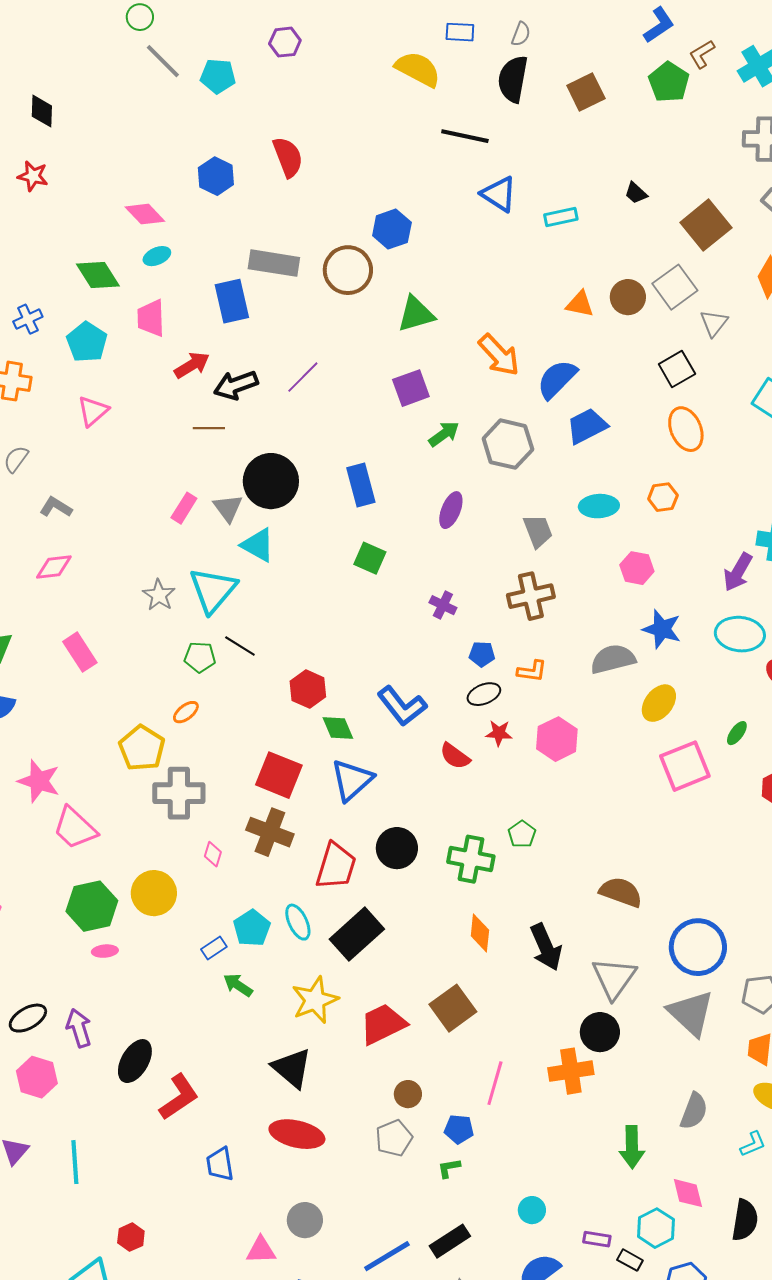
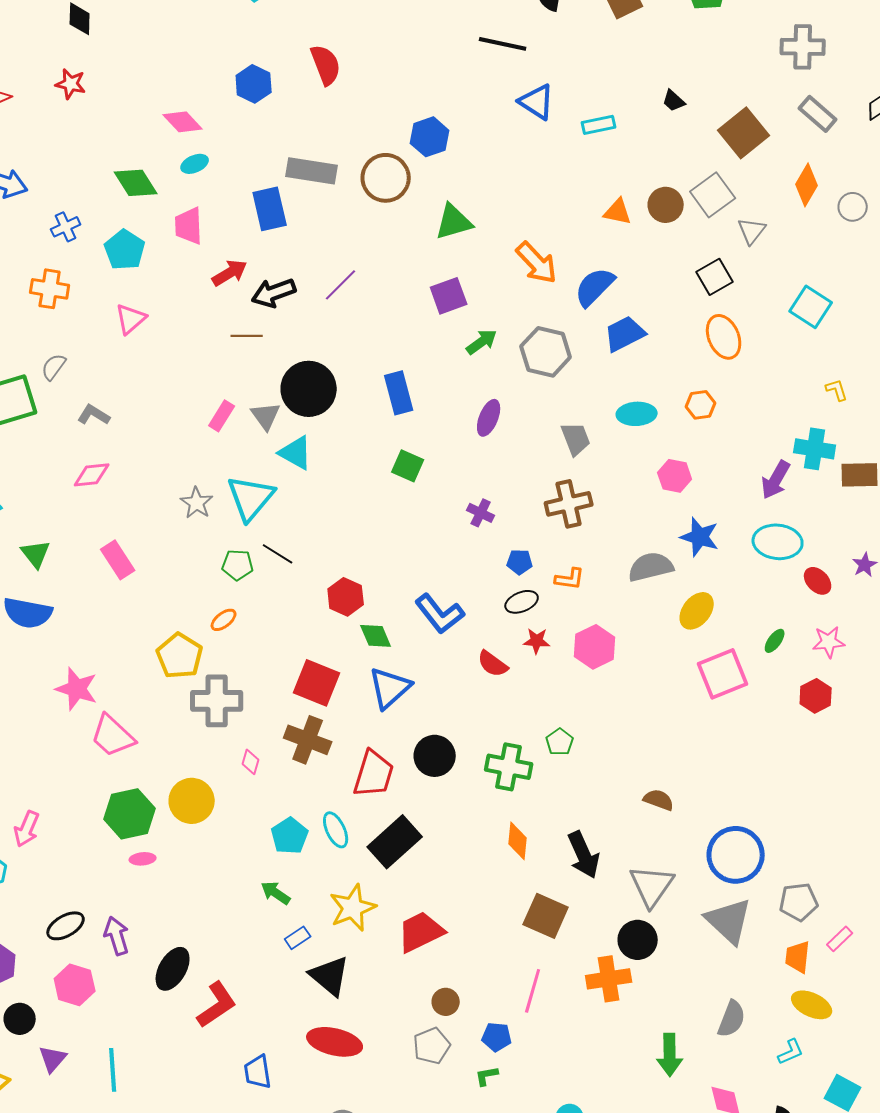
brown semicircle: (621, 892) -> (659, 800), size x0.7
blue rectangle: (214, 948) -> (298, 938), moved
brown square: (453, 1008) -> (546, 916), moved, turned -30

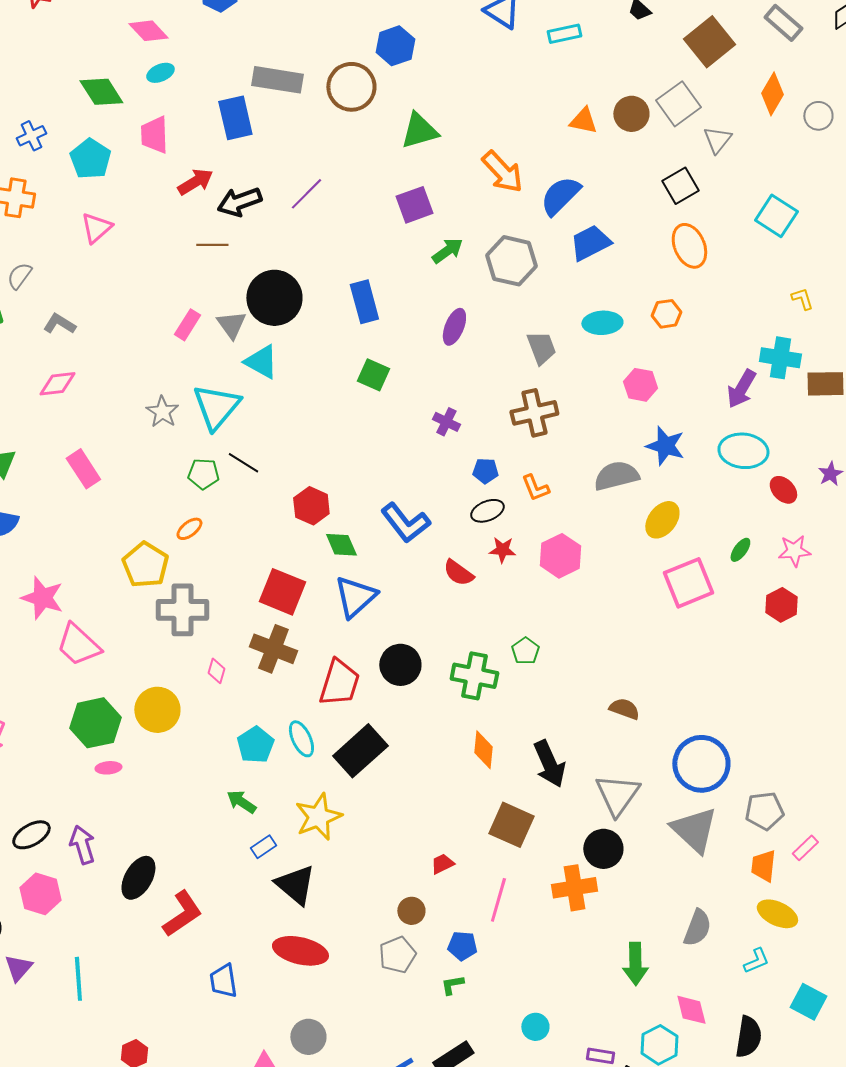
orange L-shape: (570, 579) -> (535, 488), turned 60
red trapezoid: (421, 932) -> (442, 864), moved, size x0.5

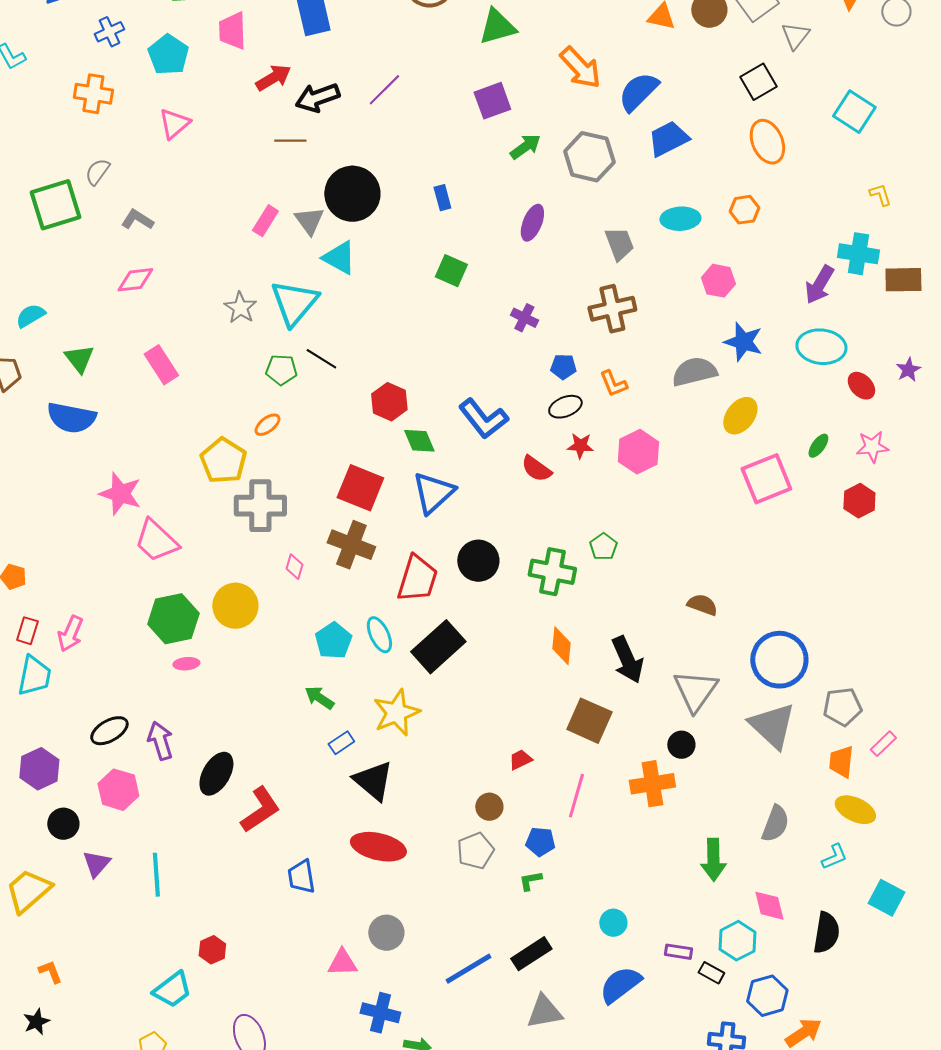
blue rectangle: (364, 302) -> (442, 198), size x0.6
black circle: (603, 849) -> (681, 745), size x0.7

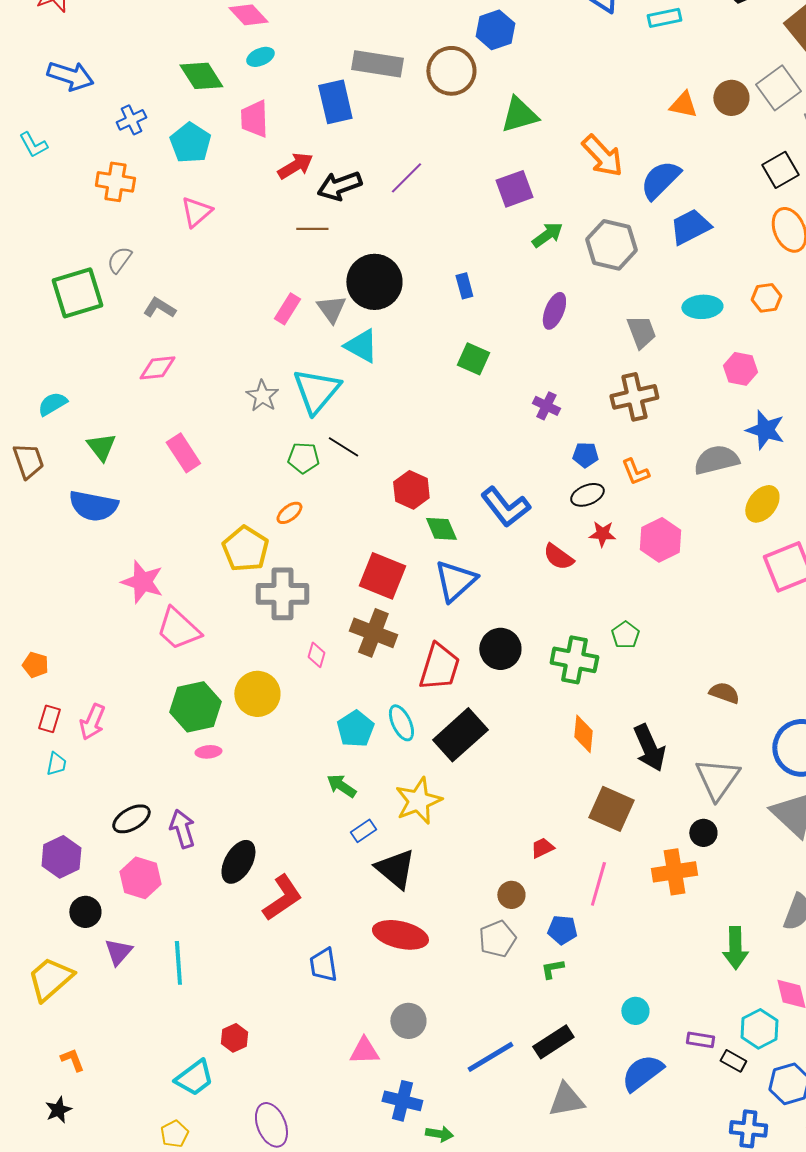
cyan trapezoid: (34, 676) -> (56, 764), size x0.6

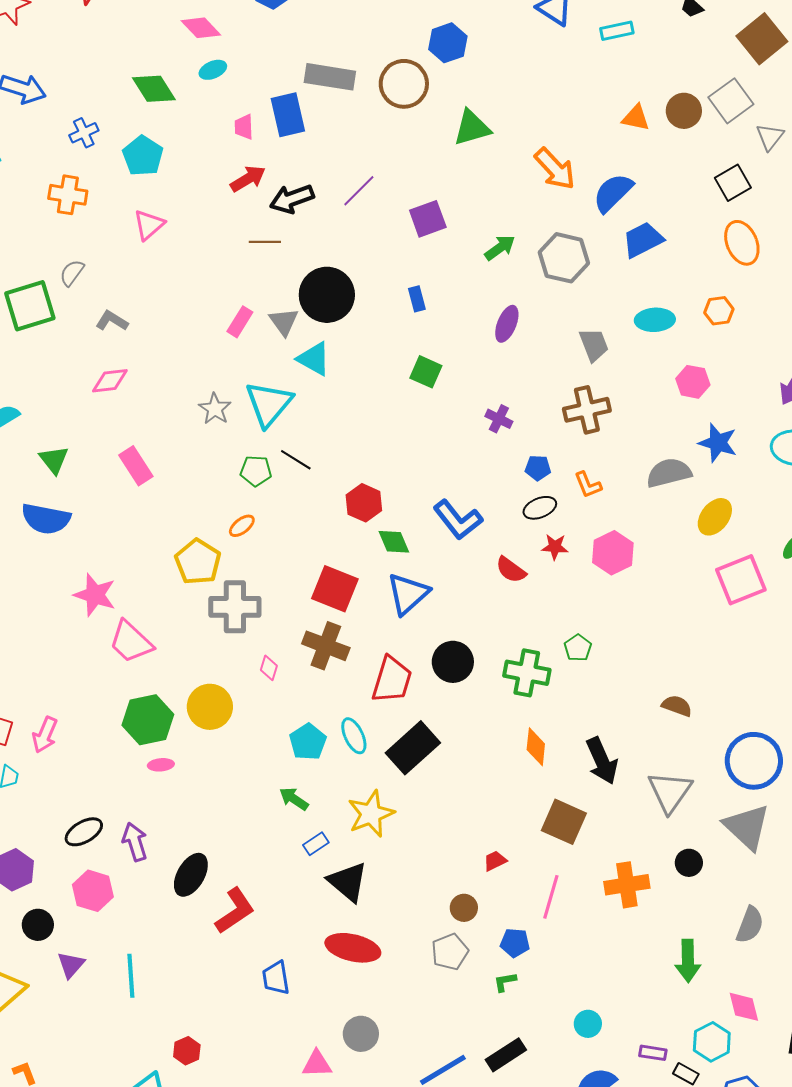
pink trapezoid: (254, 119) -> (244, 127), moved, size x0.7
purple square: (514, 189) -> (428, 219), moved
black circle: (703, 833) -> (689, 863), moved

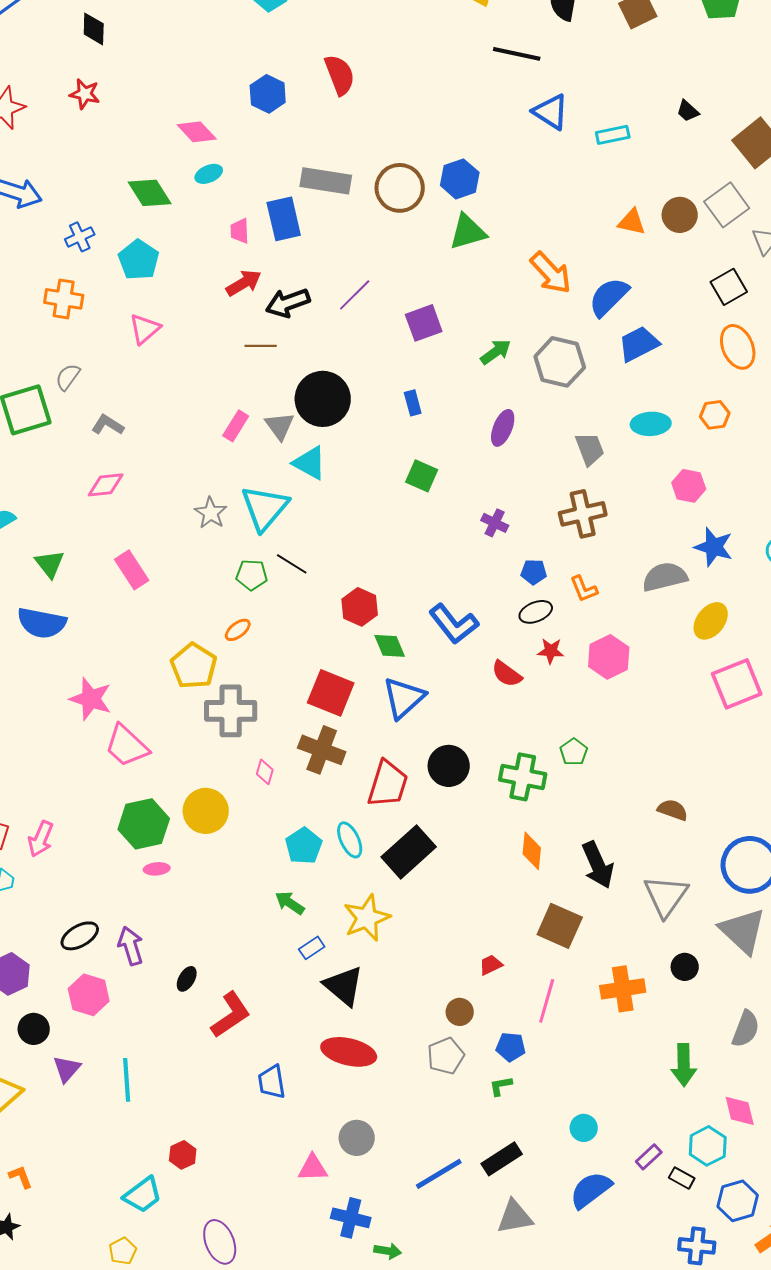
blue hexagon: (448, 43) -> (460, 179), moved
black ellipse: (191, 875) -> (187, 979), size x0.6
purple rectangle: (653, 1053) -> (649, 1157), turned -52

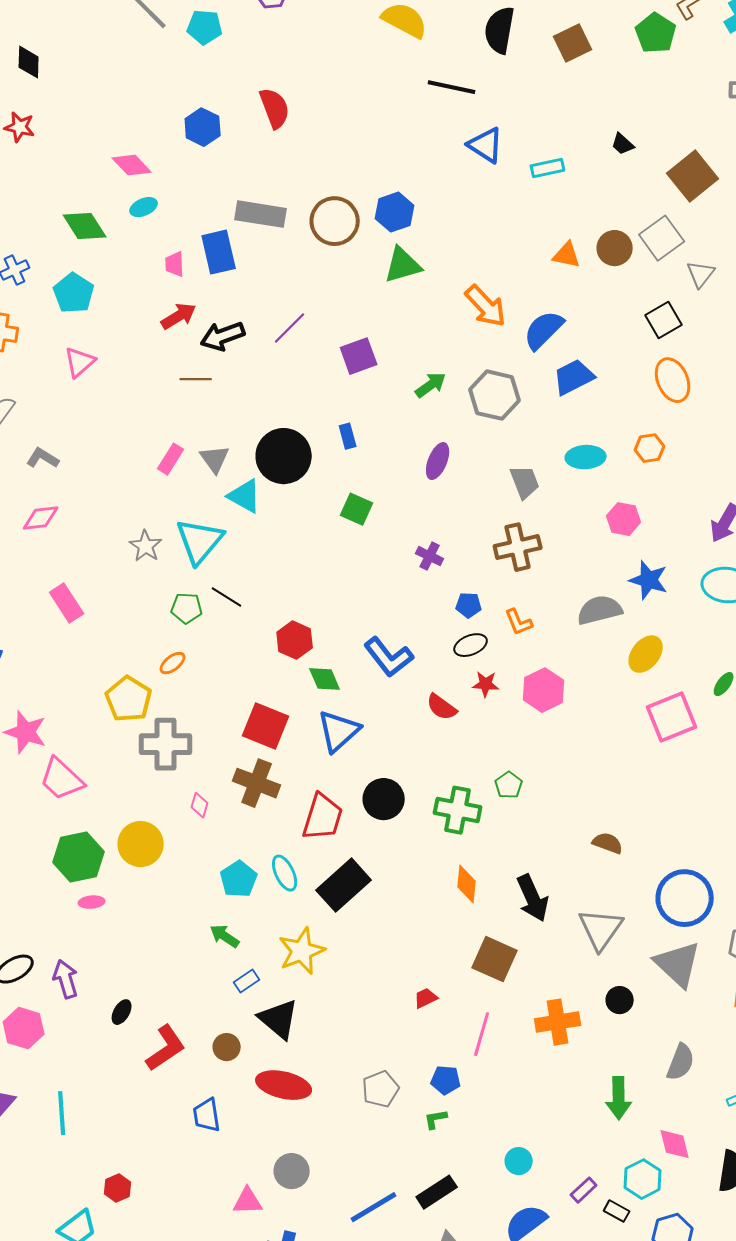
black circle: (323, 399) -> (284, 456), moved
brown circle: (460, 1012) -> (227, 1047), moved

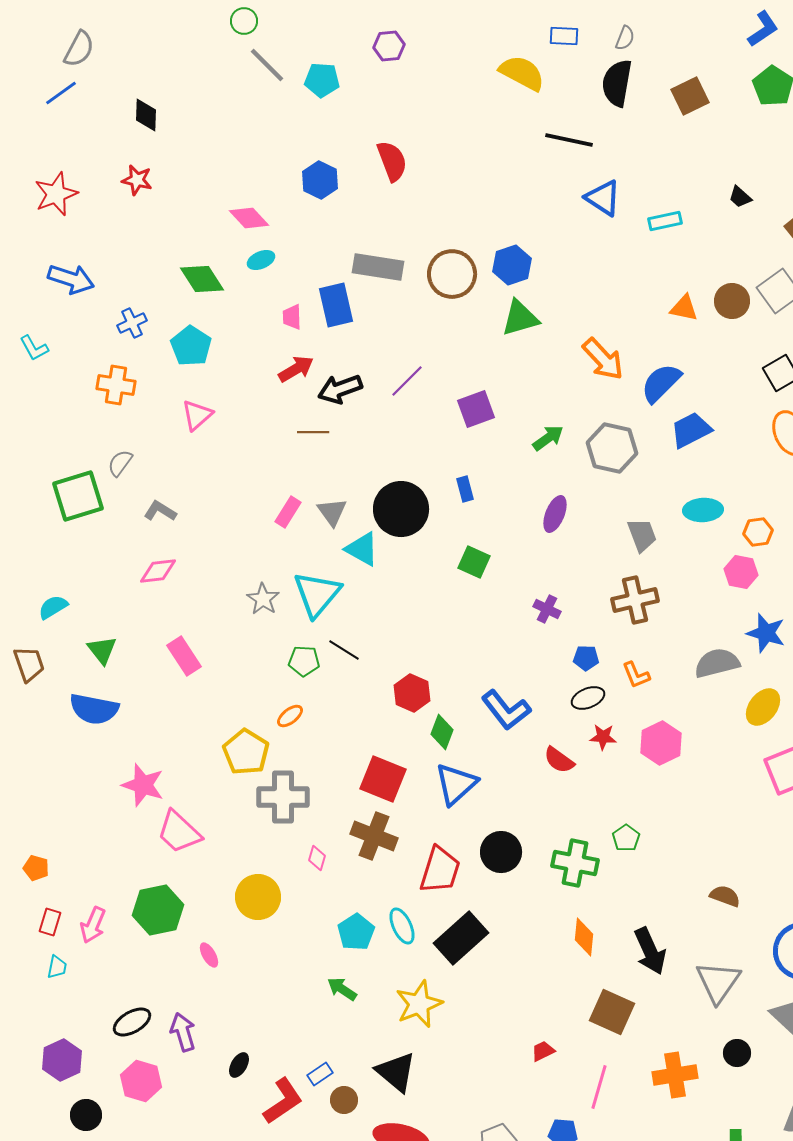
orange hexagon: (650, 448) -> (758, 532), moved
green diamond: (325, 679) -> (442, 732), turned 44
green hexagon: (79, 857) -> (158, 910), moved
pink ellipse: (92, 902) -> (209, 955), turned 65
blue rectangle: (247, 981) -> (320, 1074), moved

